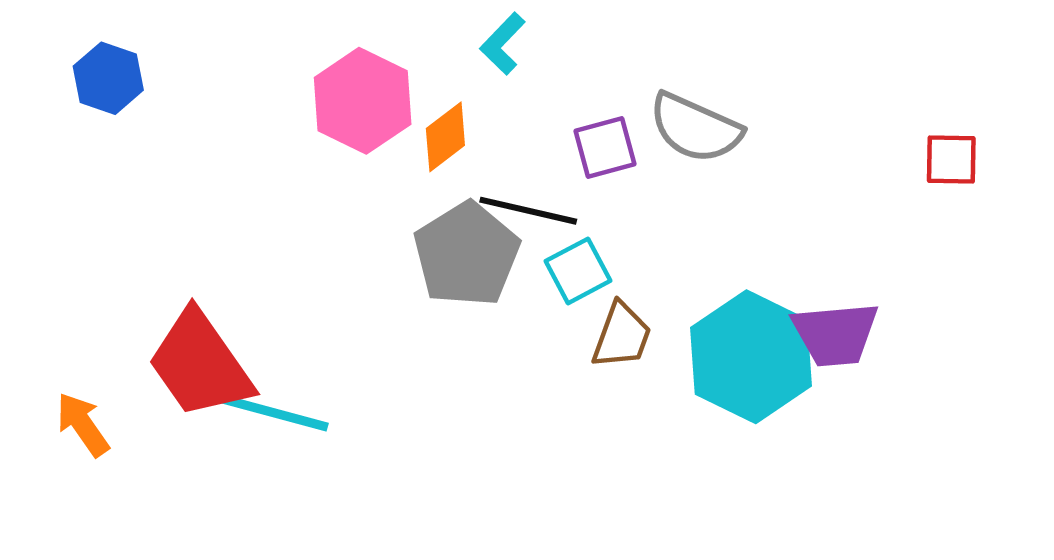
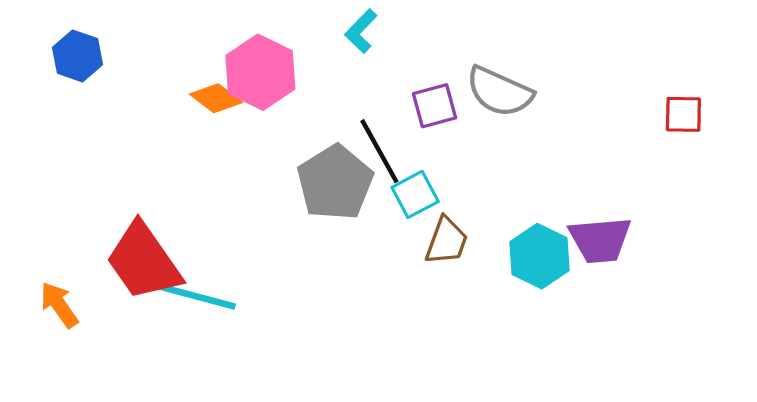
orange diamond: (445, 137) -> (216, 98), moved, turned 75
black line: (528, 211) -> (379, 151), turned 48
cyan hexagon: (751, 357) -> (540, 256), size x0.7

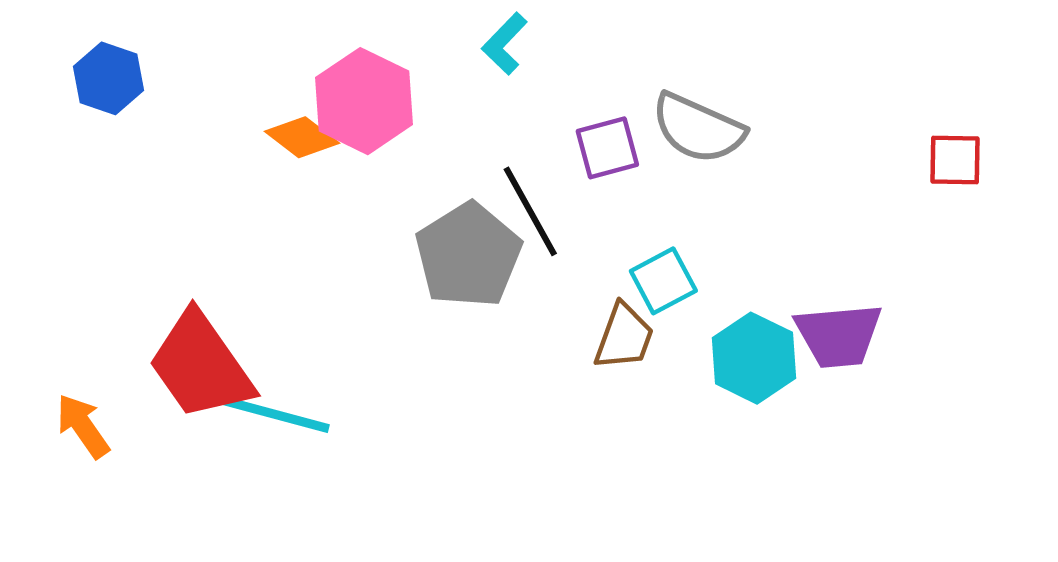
cyan square: (415, 194) -> (663, 281), moved

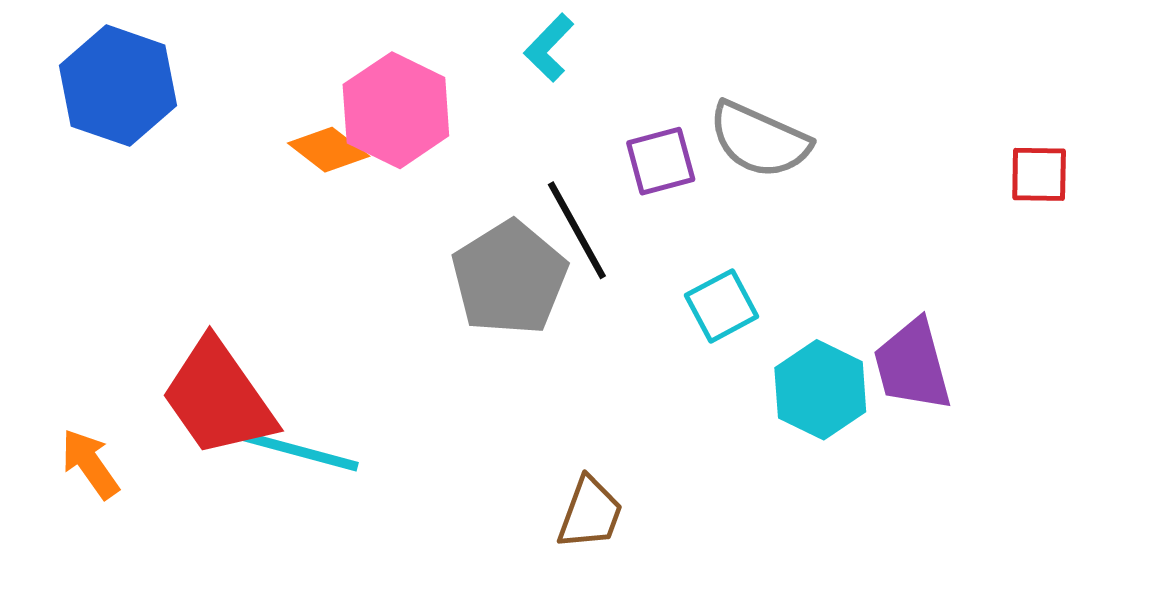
blue hexagon: (109, 78) -> (118, 86), size x1.5
purple trapezoid: (839, 335) -> (912, 365), turned 80
brown trapezoid: (624, 337) -> (590, 513), moved

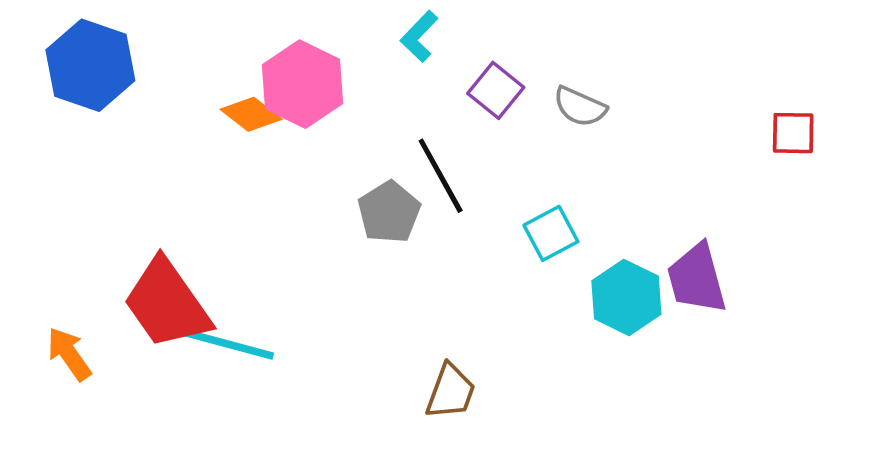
gray semicircle: (759, 140) -> (580, 107), size x0.7
purple square: (661, 161) -> (496, 90), moved, turned -36
gray pentagon: (509, 278) -> (389, 212), size x0.7

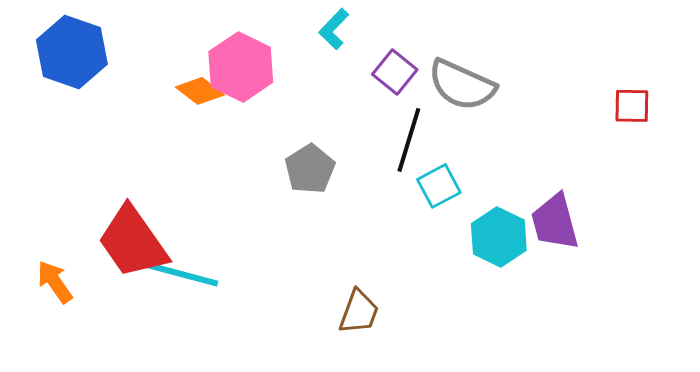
gray semicircle: (580, 107) -> (462, 85), size x1.6
black line: (441, 176) -> (409, 140), moved, turned 46

